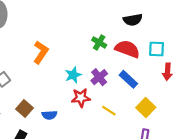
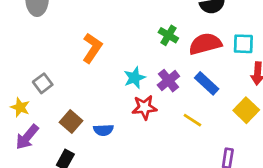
red semicircle: (127, 49) -> (205, 44), turned -35
yellow square: (146, 107) -> (246, 110), moved
yellow line: (109, 111) -> (192, 120), moved

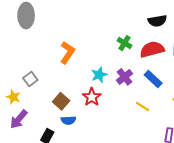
red star: (144, 107) -> (92, 97), moved, turned -30
brown square: (71, 122) -> (61, 101), moved
blue semicircle: (103, 130) -> (68, 120), moved

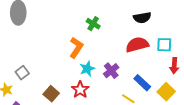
green cross: (125, 43) -> (93, 24), moved
orange L-shape: (67, 53) -> (76, 48), moved
blue rectangle: (153, 79) -> (142, 83), moved

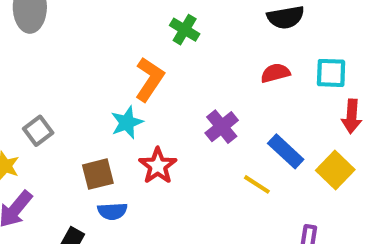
red semicircle: (137, 45) -> (275, 73), size x0.6
cyan star: (87, 69) -> (127, 122), moved
brown square: (51, 94) -> (98, 174), turned 35

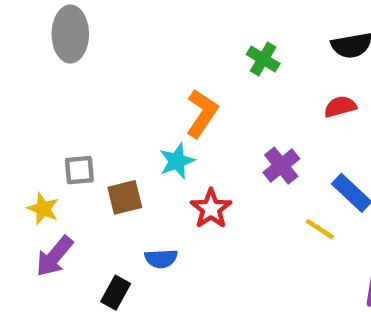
green cross: (185, 30) -> (263, 59), moved
gray square: (38, 131) -> (79, 170), turned 32
brown square: (98, 174) -> (125, 197), moved

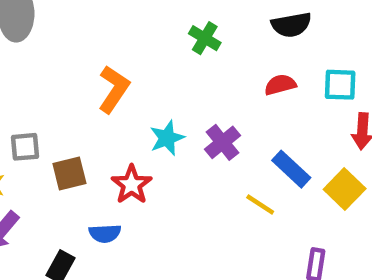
orange L-shape: (202, 113) -> (114, 89), moved
cyan star: (177, 161) -> (167, 138), moved
red star: (211, 209) -> (132, 185), moved

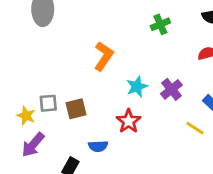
green cross: (205, 38) -> (160, 24), turned 36
gray square: (25, 147) -> (48, 103), moved
red star: (132, 185) -> (129, 121), moved

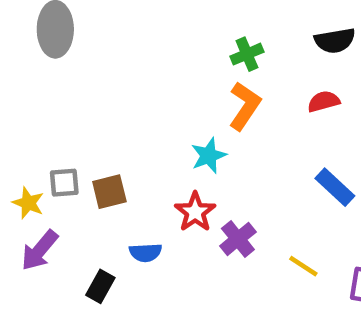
orange L-shape: (104, 56) -> (245, 106), moved
purple cross: (171, 89) -> (238, 239), moved
yellow line: (195, 128) -> (303, 266), moved

